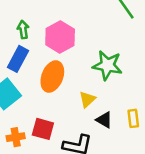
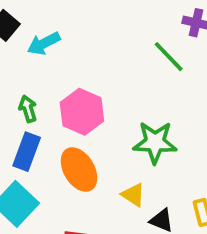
orange ellipse: (52, 77) -> (79, 169), turned -44
yellow triangle: (87, 99) -> (133, 195), turned -36

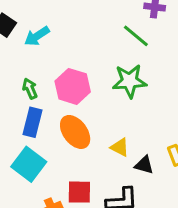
green star: (155, 142) -> (130, 81), moved

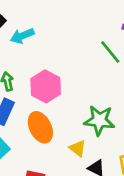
green star: (130, 81) -> (99, 120), moved

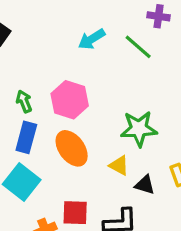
cyan arrow: (22, 36) -> (92, 39), moved

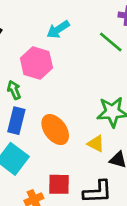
cyan arrow: (92, 39) -> (58, 29), moved
pink hexagon: (70, 100) -> (36, 63), moved

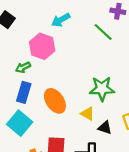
green arrow: (14, 90) -> (23, 67), turned -96

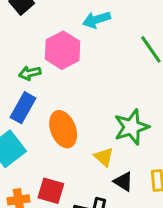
green star: (102, 89) -> (132, 127), turned -30

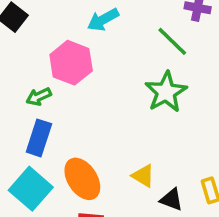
green star: (132, 127) -> (166, 92), moved
orange ellipse: (63, 129) -> (82, 179), moved

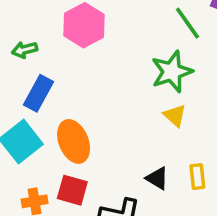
green arrow: (39, 97) -> (25, 50), moved
yellow triangle: (143, 176) -> (175, 116), moved

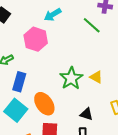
green star: (172, 72) -> (71, 78), moved
black triangle: (157, 178) -> (86, 114), moved

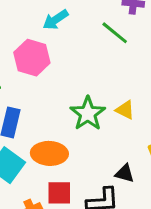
orange ellipse: (44, 104) -> (49, 153), turned -50
black triangle: (86, 114) -> (125, 173), moved

